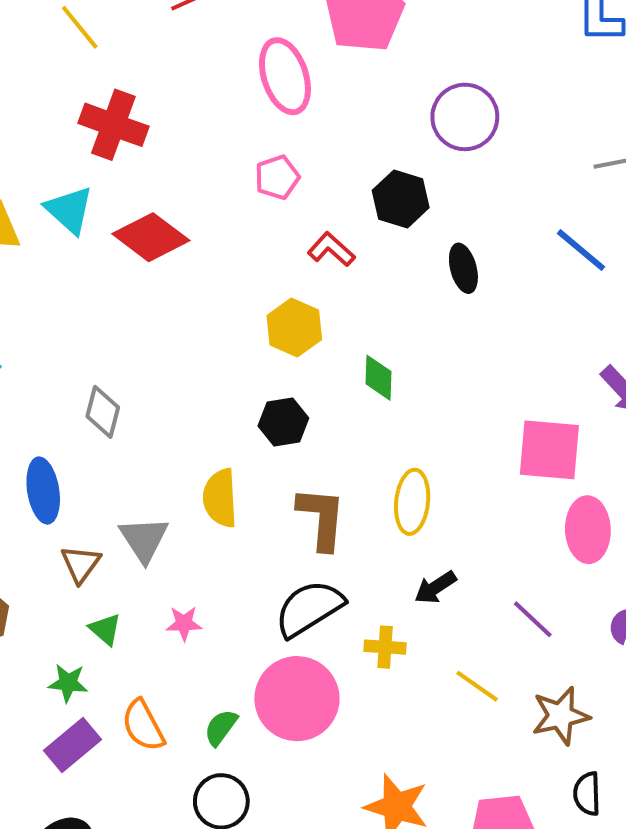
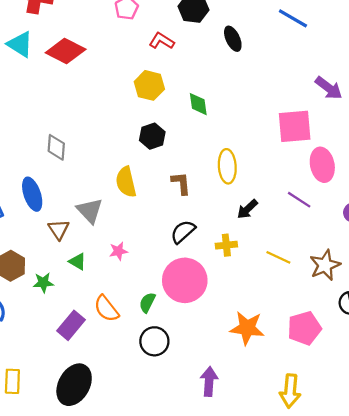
brown L-shape: (321, 518) -> (181, 183), size x0.7
black semicircle: (309, 608) -> (183, 232), size x0.7
purple line: (533, 619) -> (299, 200), moved
green star: (68, 683) -> (43, 283), moved

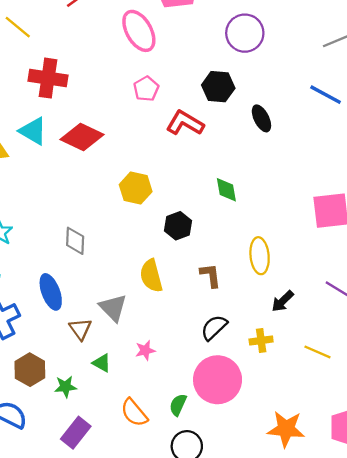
red L-shape: (162, 41) -> (185, 123), size x1.4
yellow hexagon: (149, 85) -> (136, 188), moved
purple rectangle: (71, 325) -> (76, 433), moved

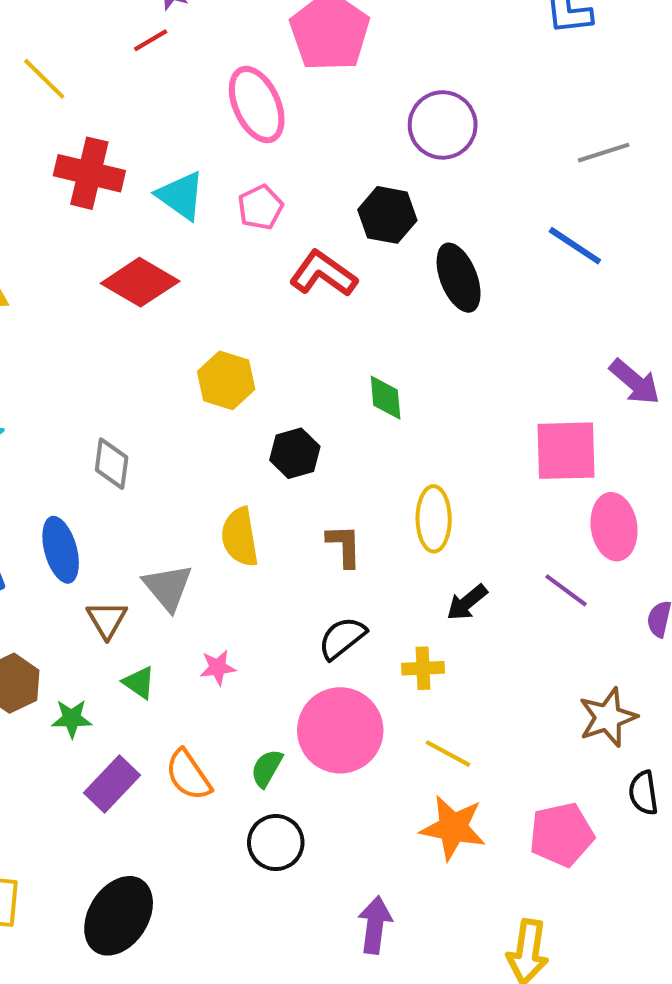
black ellipse: (261, 118) -> (459, 278), size x1.4
cyan triangle: (33, 131) -> (181, 196), moved
yellow line: (317, 352) -> (448, 754), moved
purple rectangle: (76, 433) -> (112, 784), moved

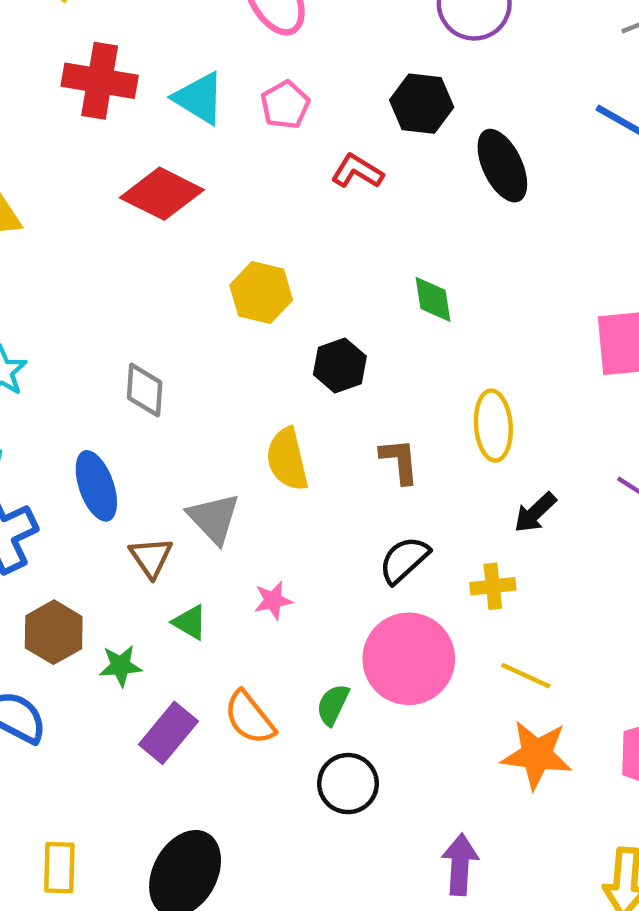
red L-shape: (323, 274) -> (357, 171), size x0.7

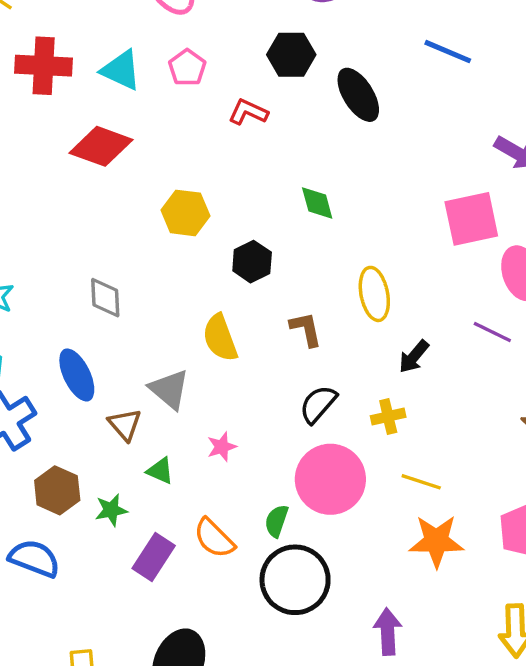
black circle: (348, 784) -> (295, 580), size x1.5

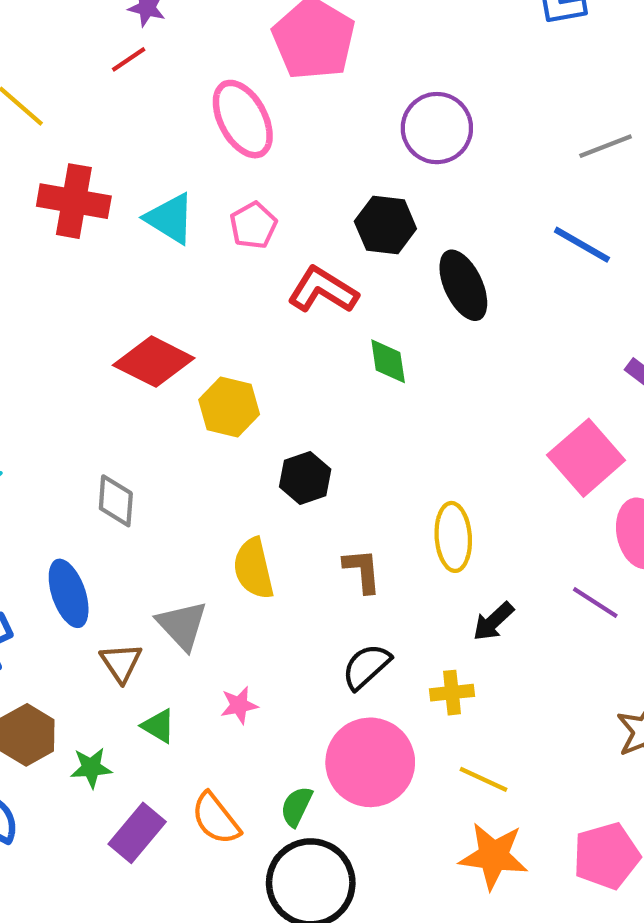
red L-shape: (248, 112) -> (323, 290), size x1.4
red diamond: (101, 146) -> (154, 362), moved
green diamond: (317, 203) -> (388, 361), moved
pink square: (471, 219) -> (586, 458), turned -36

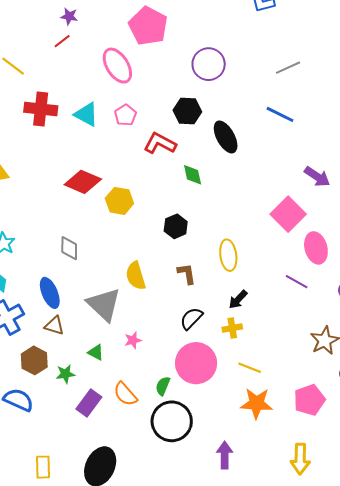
black hexagon: (305, 478) -> (176, 226), moved
black arrow: (493, 621) -> (238, 300), moved
gray triangle: (182, 625) -> (104, 305), size x1.4
brown triangle: (121, 663) -> (54, 326), moved, turned -35

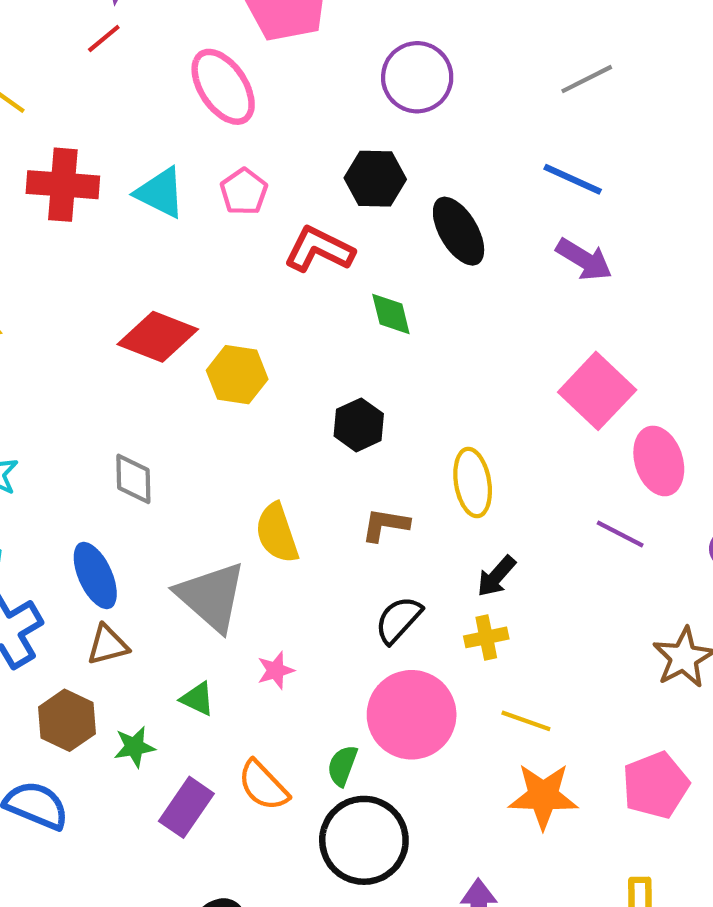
purple arrow: (317, 177) -> (584, 259), moved
brown L-shape: (187, 274) -> (385, 525), turned -70
brown triangle: (54, 326) -> (108, 645), turned -30

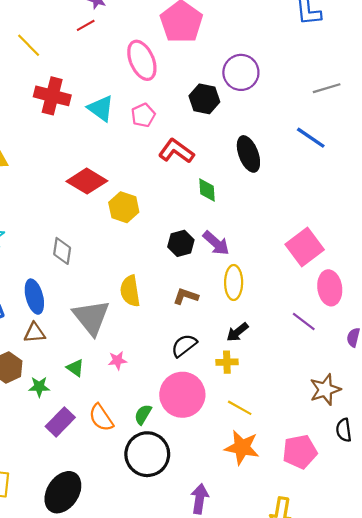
black hexagon: (375, 179) -> (204, 99), moved
purple arrow: (584, 259) -> (216, 243), moved

